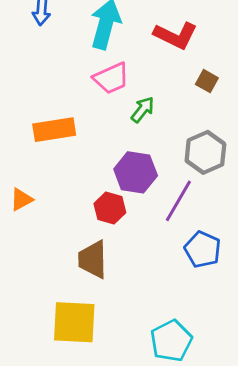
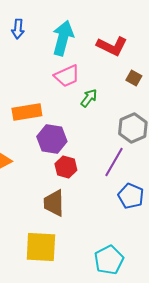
purple hexagon: (136, 172) -> (52, 139), moved

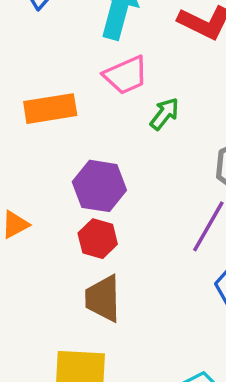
orange rectangle: (27, 112) -> (50, 109), moved
red hexagon: (66, 167) -> (98, 239), moved

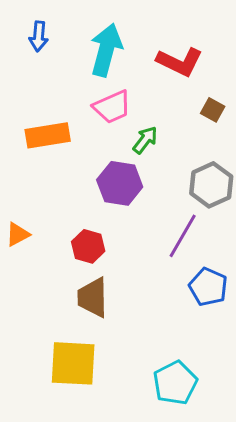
purple hexagon: (99, 186) -> (120, 183), moved

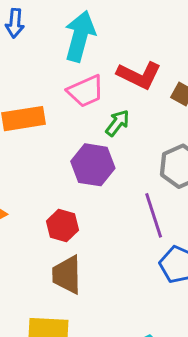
red L-shape: (180, 62) -> (139, 75), moved
purple line: (183, 236) -> (154, 215), turned -48

